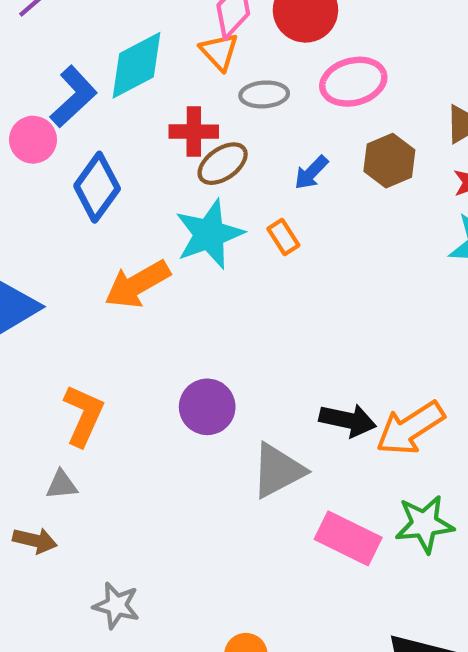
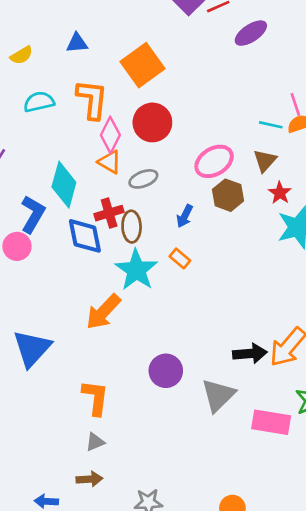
cyan diamond: (137, 65) -> (64, 185), turned -30
pink ellipse: (353, 82) -> (214, 161), moved
brown ellipse: (223, 164) -> (132, 227), turned -40
blue diamond: (97, 187) -> (85, 236), moved, turned -30

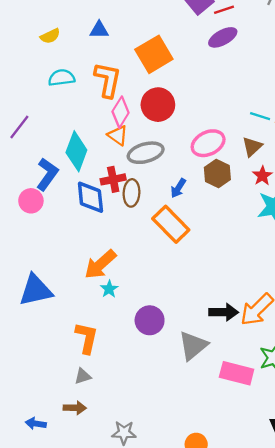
purple ellipse: (251, 33) -> (223, 37), moved
gray ellipse: (143, 179) -> (146, 153), size x1.4
orange rectangle: (180, 258) -> (171, 224), size x2.0
cyan star: (136, 270) -> (109, 289), moved, size x0.5
blue triangle: (32, 348) -> (36, 290), turned 30

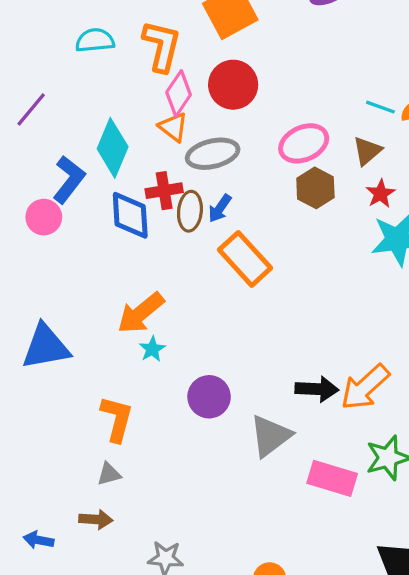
blue arrow: (178, 188) -> (220, 208), moved

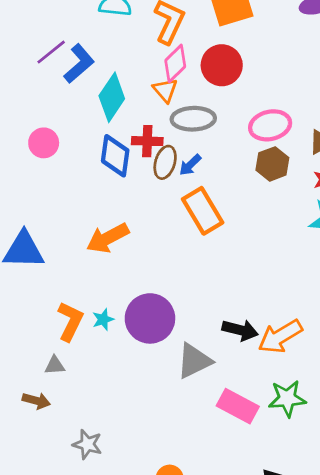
blue L-shape: (69, 179) -> (79, 64), moved
cyan star: (152, 349) -> (103, 319), moved
purple circle: (209, 397) -> (150, 318), size x1.4

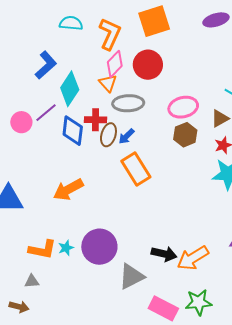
purple line: (51, 52) -> (46, 113), moved
orange L-shape: (70, 321) -> (42, 250), turned 76

